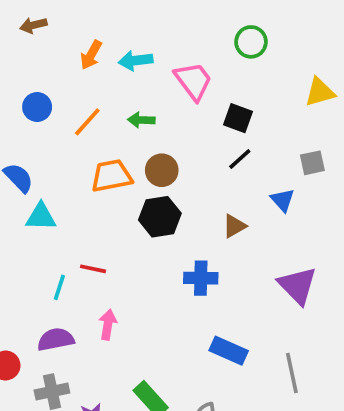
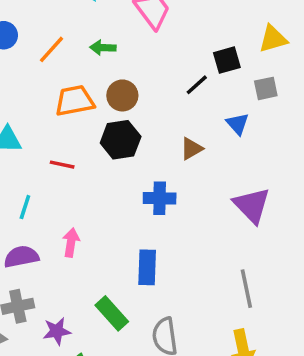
yellow triangle: (320, 92) -> (273, 39), moved
black square: (238, 118) -> (227, 60), moved, turned -36
red line: (93, 269) -> (62, 165), moved
blue rectangle: (229, 351) -> (147, 267), moved, turned 68

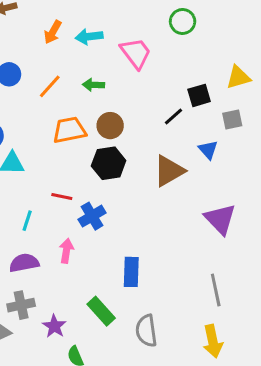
brown triangle: (191, 149) -> (169, 171), size x1.6
red line: (62, 165) -> (62, 196), moved
blue cross: (160, 198) -> (92, 216), moved, turned -32
purple star: (57, 331) -> (54, 326), turned -30

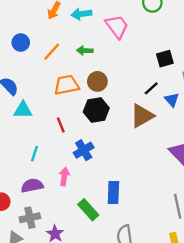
black line: (173, 117) -> (151, 88), moved
red line: (62, 196) -> (61, 125), moved, turned 56
green rectangle: (101, 311) -> (88, 210), moved

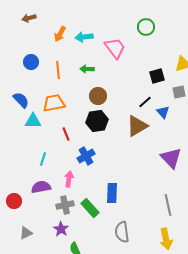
orange line: (52, 52) -> (58, 70), turned -48
orange trapezoid: (66, 85) -> (54, 103), moved
gray cross: (30, 218) -> (65, 205), moved

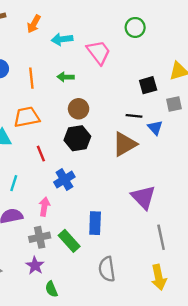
orange arrow: (60, 34) -> (34, 24), moved
black line: (145, 102) -> (134, 116), turned 48
purple triangle: (171, 158) -> (143, 197), moved

